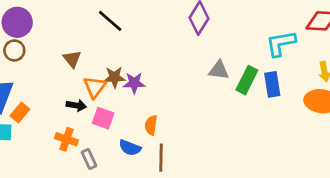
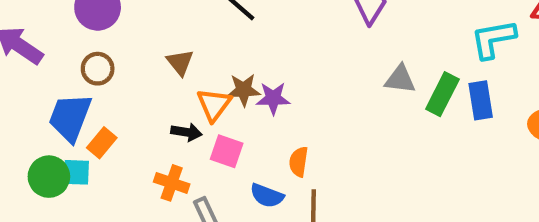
brown circle: (14, 50) -> (98, 69), moved

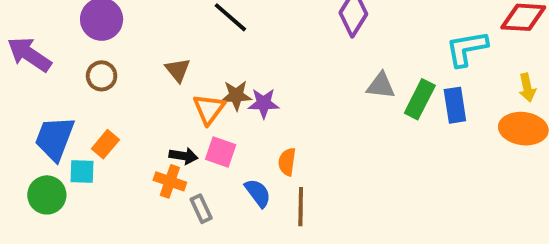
blue trapezoid: (70, 117) -> (55, 138), moved
black arrow: (186, 132) -> (184, 156), moved
green circle: (49, 177) -> (47, 195), moved
blue semicircle: (267, 196) -> (258, 193), turned -148

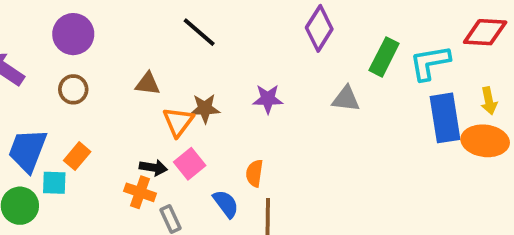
brown triangle: (178, 70) -> (148, 84), turned -44
green rectangle: (420, 99) -> (384, 57), moved
purple star: (264, 103) -> (268, 99), moved
blue rectangle: (455, 105) -> (445, 118), moved, size x1.4
pink square: (221, 152) -> (190, 164), turned 32

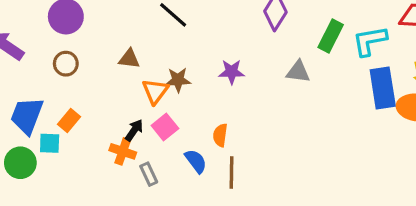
black arrow: (153, 168) -> (134, 130), turned -65

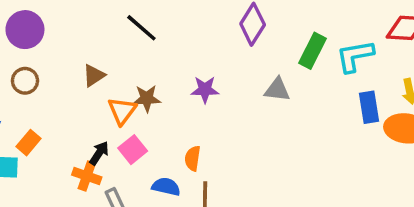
brown triangle: (129, 59) -> (94, 75), turned -40
blue rectangle: (383, 88) -> (369, 107), size x0.7
blue semicircle: (196, 161) -> (166, 187), turned -40

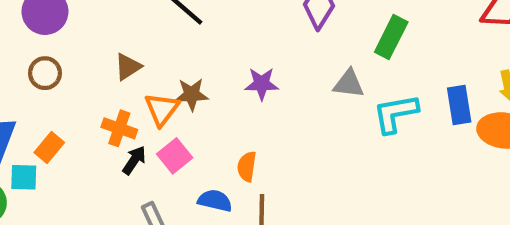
cyan L-shape: (355, 56) -> (395, 113), moved
orange cross: (87, 176) -> (119, 128), moved

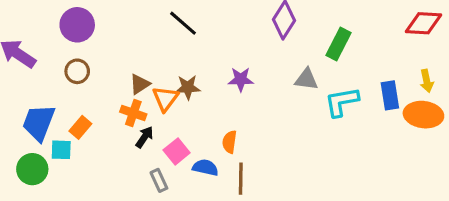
brown triangle: (128, 67) -> (140, 84), moved
pink square: (175, 156) -> (177, 151), moved

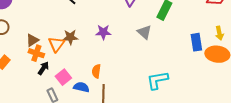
gray triangle: (306, 79) -> (144, 32), turned 35
brown triangle: (140, 84) -> (32, 40), moved
cyan L-shape: (342, 102) -> (157, 80), moved

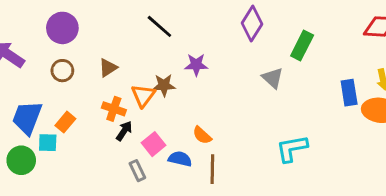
purple star: (103, 32) -> (196, 65), moved
brown triangle: (32, 40) -> (108, 68), moved
orange semicircle: (96, 71) -> (202, 135), turned -56

